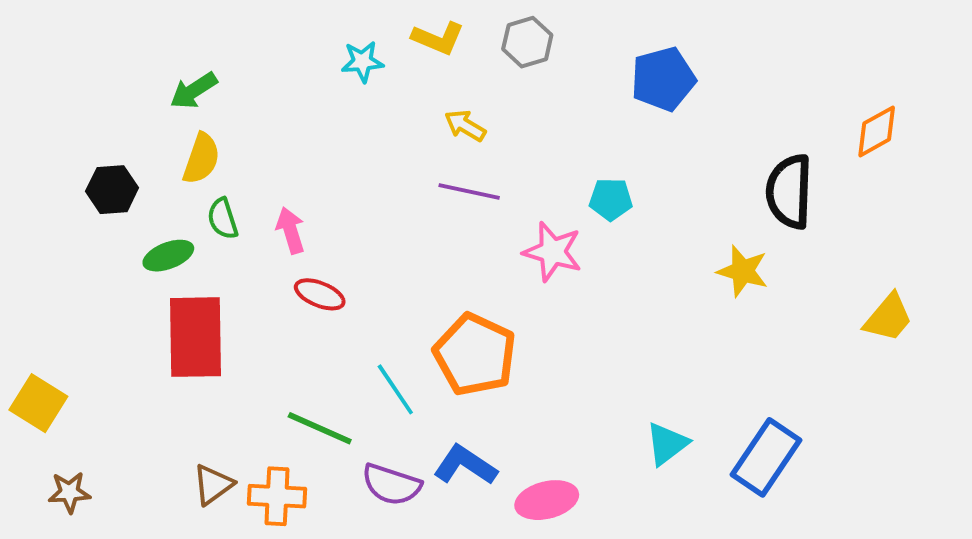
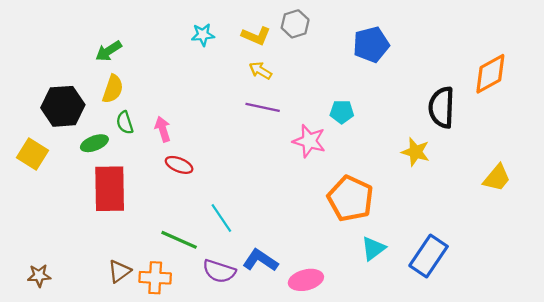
yellow L-shape: (438, 38) -> (256, 36), moved
orange diamond: (877, 131) -> (490, 74), size x1.4
black hexagon: (112, 190) -> (63, 106), size x1.5
orange pentagon: (475, 355) -> (350, 199), moved
yellow square: (38, 403) -> (33, 154), moved

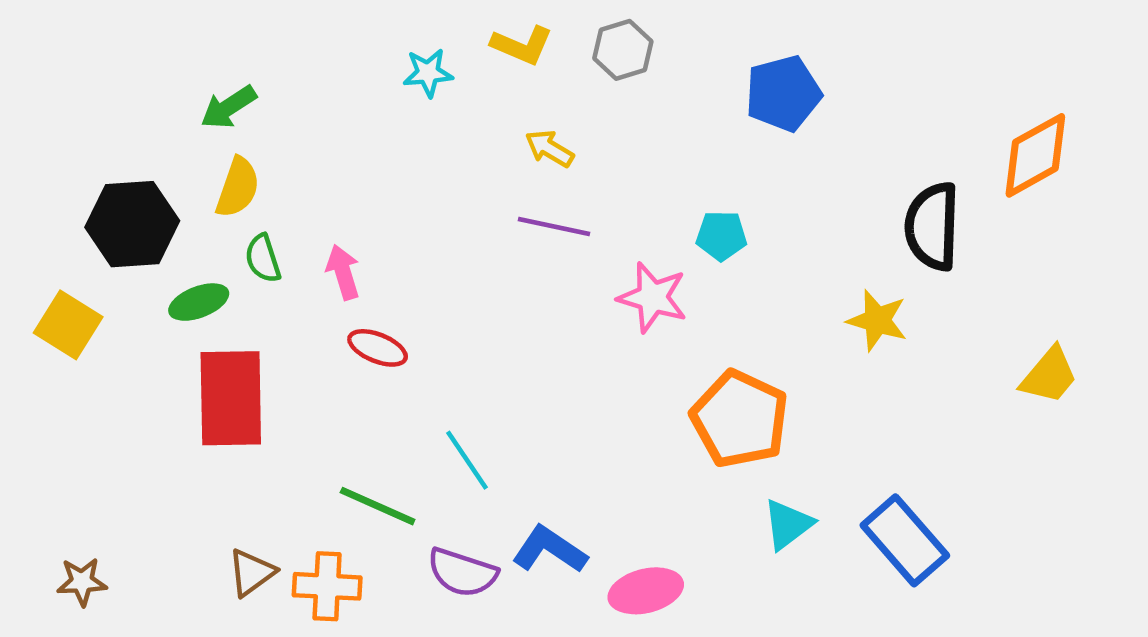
yellow L-shape: (256, 36) -> (522, 45), moved
blue rectangle: (429, 256) -> (905, 540), turned -75

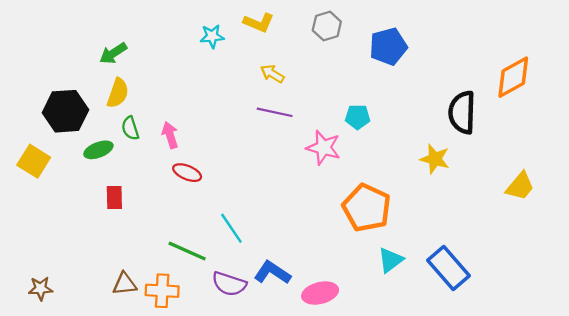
gray hexagon: (623, 50) -> (327, 26), moved
red rectangle: (231, 398) -> (114, 198), size x0.5
brown triangle: (251, 573) -> (125, 284), turned 30

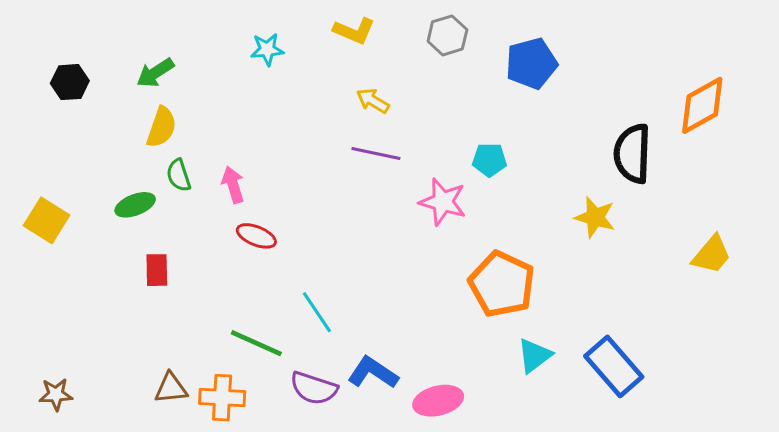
cyan star: (212, 36) -> (267, 49), moved
black hexagon: (66, 111) -> (70, 82), moved, size x0.6

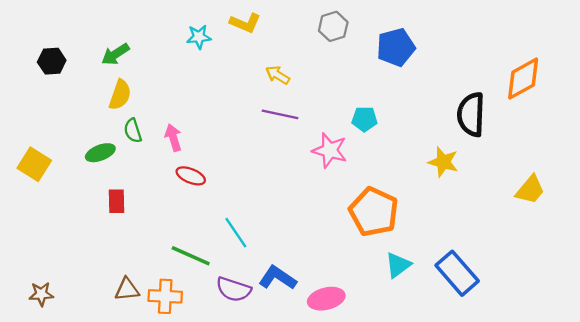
yellow L-shape: (354, 31) -> (245, 23), moved

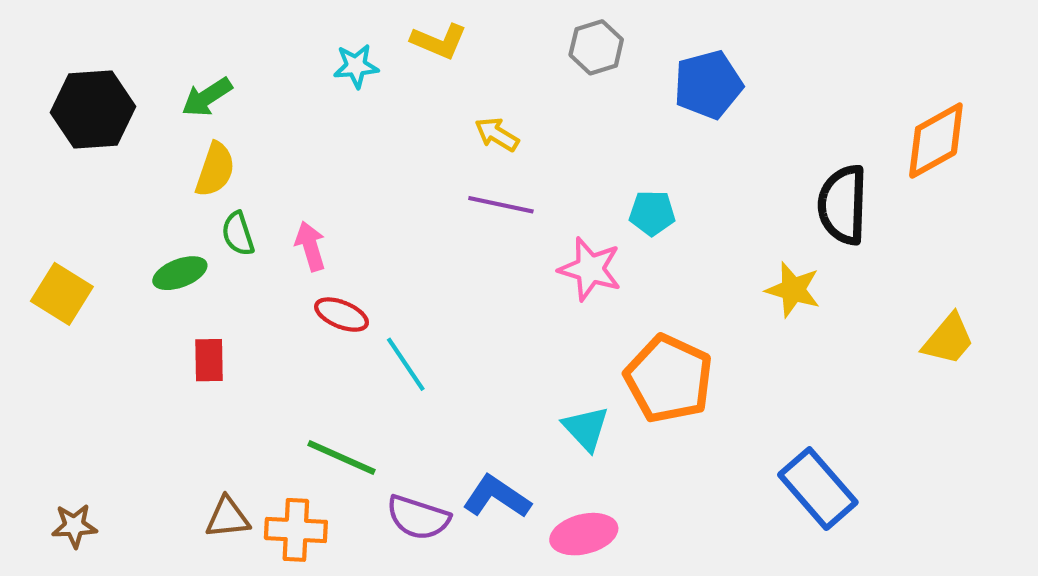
black hexagon: (52, 61) -> (93, 110), size x1.6
cyan line: (236, 233) -> (406, 364), moved
cyan triangle: (398, 265) -> (586, 428), moved, turned -36

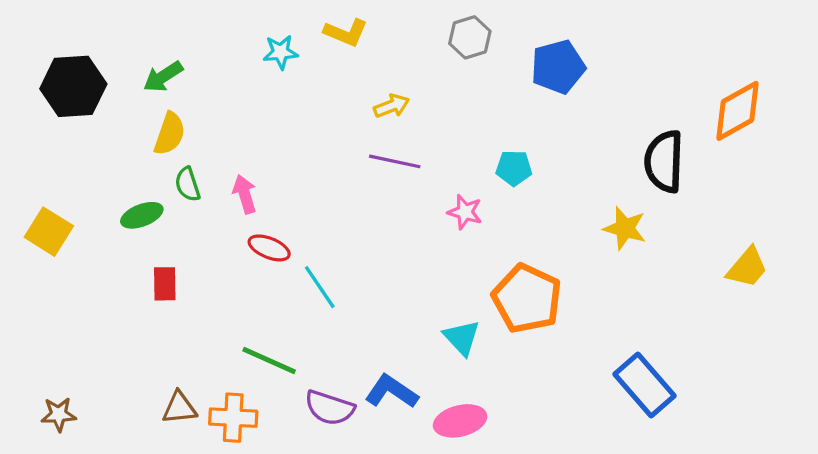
yellow arrow: (497, 134) -> (392, 106), turned 128
pink star: (590, 269) -> (465, 212), size x0.7

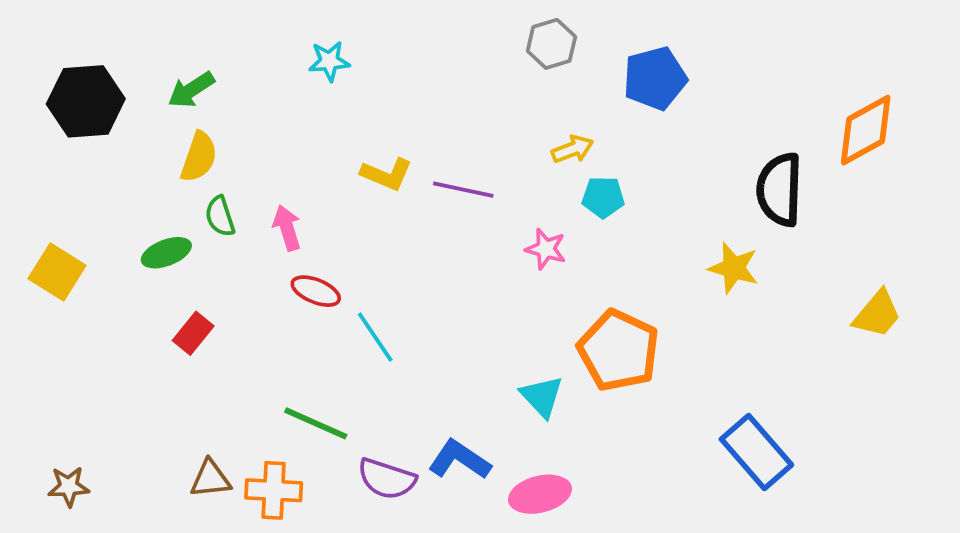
yellow L-shape: (346, 33) -> (387, 174), moved
yellow arrow: (392, 106) -> (573, 149), moved
red rectangle: (165, 284) -> (193, 333), turned 40

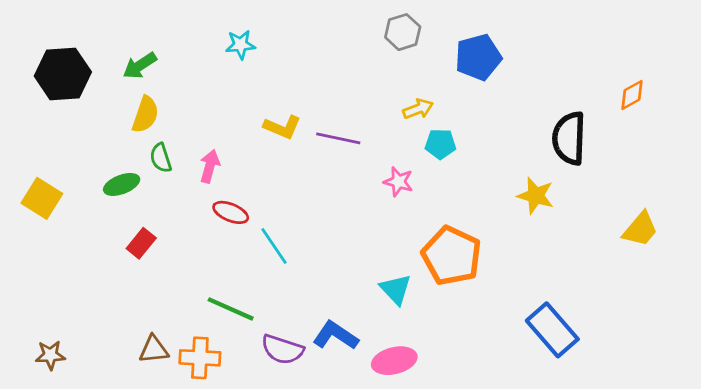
orange diamond: (866, 130) -> (632, 95), size x0.6
pink arrow: (287, 228) -> (210, 166), turned 32

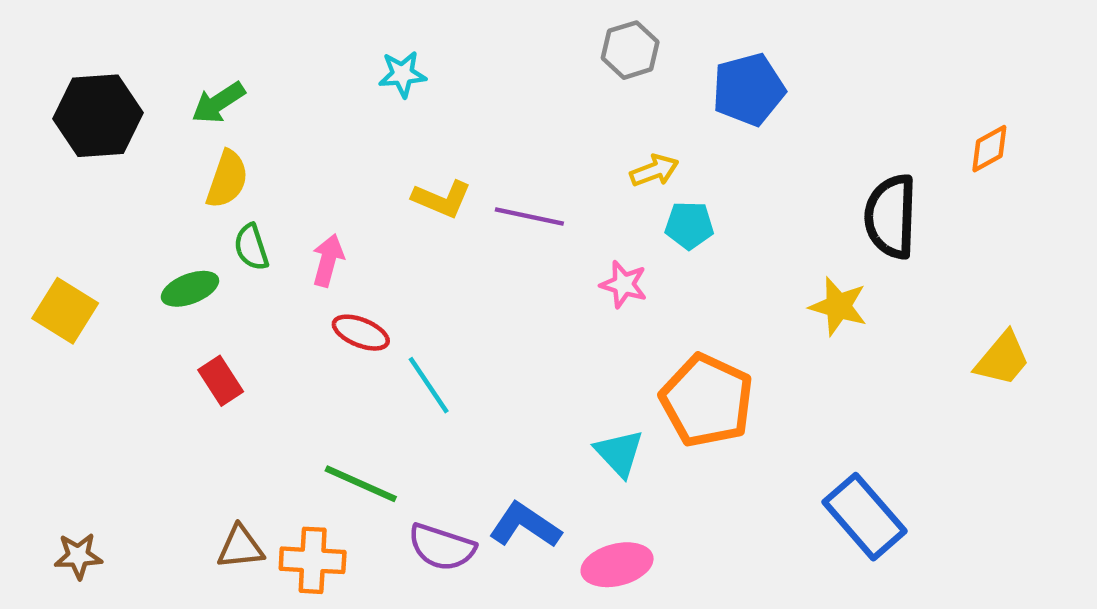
cyan star: (240, 45) -> (402, 74), moved
red rectangle: (141, 243) -> (221, 381), turned -72

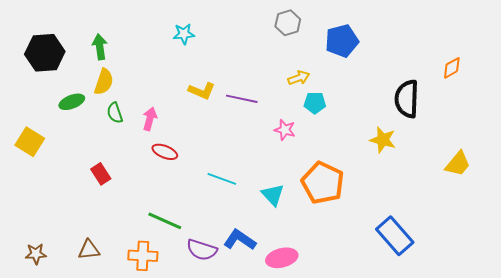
green arrow: (218, 103) -> (100, 47), turned 115
green ellipse: (190, 289) -> (72, 102), moved
cyan line: (429, 385) -> (222, 179), moved, turned -36
cyan triangle: (619, 453) -> (273, 195), moved
brown triangle: (240, 547) -> (89, 250), moved

